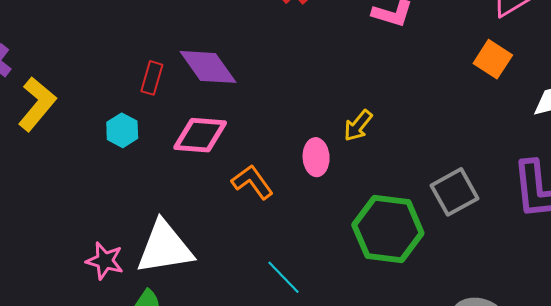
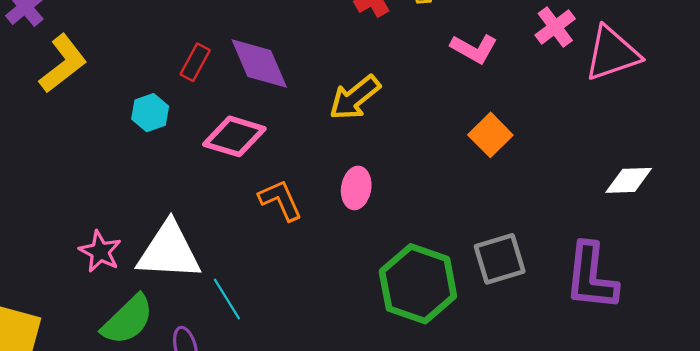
orange square: (493, 59) -> (490, 135), moved
yellow arrow: (358, 126) -> (355, 98), moved, size x1.4
cyan line: (283, 277) -> (227, 299), moved

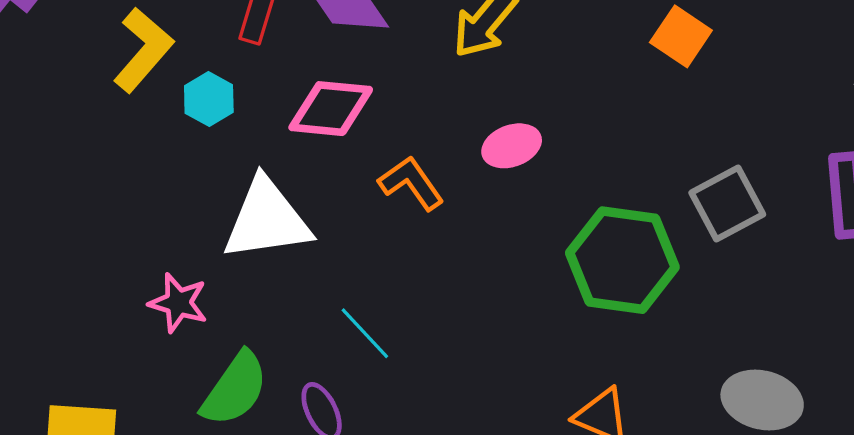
yellow L-shape: (63, 64) -> (143, 50), moved
pink ellipse: (356, 188) -> (512, 146), turned 72
white triangle: (169, 251) -> (267, 220), moved

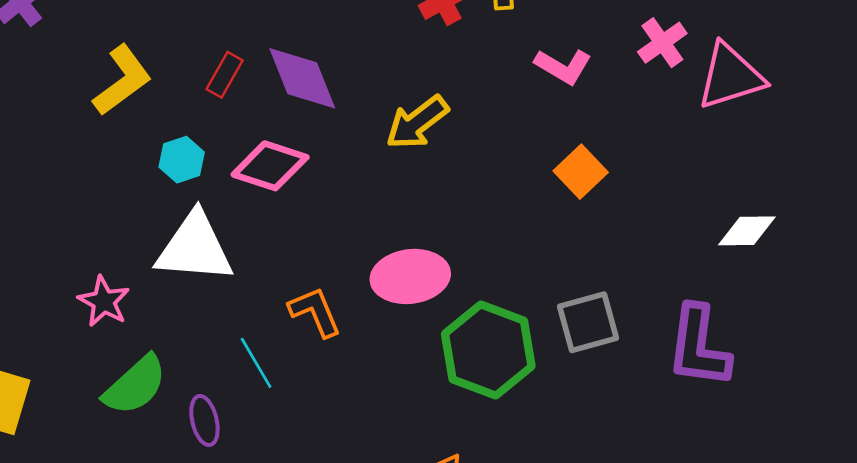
cyan hexagon: (209, 99) -> (182, 160), moved
pink ellipse: (512, 146) -> (410, 276), moved, size x1.5
orange L-shape: (411, 183) -> (315, 312), moved

